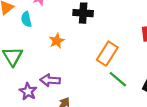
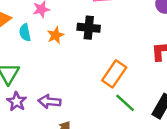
orange star: (57, 41) -> (56, 35), moved
purple star: (28, 91) -> (17, 102), moved

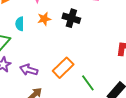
cyan semicircle: (25, 33) -> (20, 24), moved
orange rectangle: (114, 74) -> (63, 68), moved

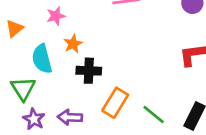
black cross: (71, 18) -> (89, 71), moved
cyan semicircle: (20, 24) -> (42, 59), size x1.5

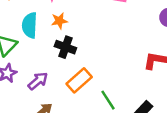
purple arrow: (70, 117) -> (38, 81), turned 120

